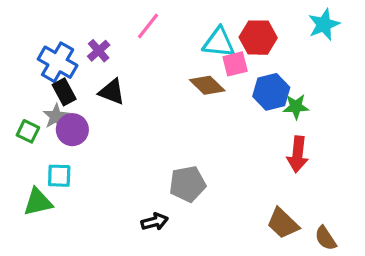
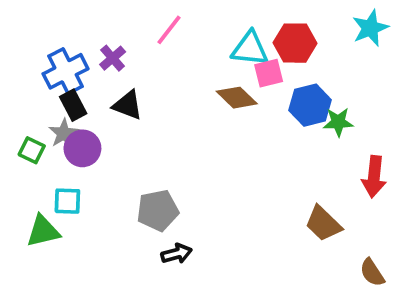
blue cross: (58, 62) -> (66, 71), turned 33
red arrow: (298, 154) -> (374, 177), moved
gray pentagon: (187, 184) -> (158, 210), moved
brown trapezoid: (283, 223) -> (323, 224), moved

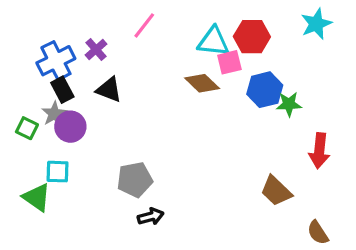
green triangle: (43, 231) -> (37, 197), turned 48

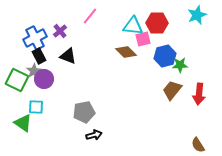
green square: (27, 128) -> (17, 80), size x1.6
brown trapezoid: (276, 191) -> (172, 90), moved, turned 85

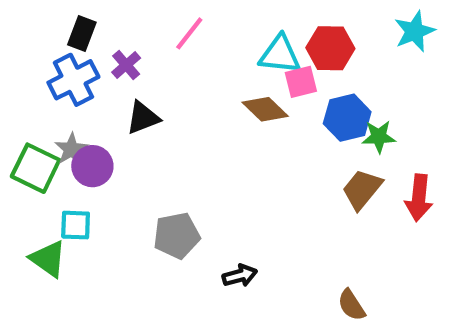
black rectangle: (39, 56) -> (82, 33), moved, turned 49
black triangle: (68, 56) -> (143, 118), turned -42
black arrow: (94, 135) -> (240, 276), moved
brown semicircle: (198, 145) -> (351, 305), moved

